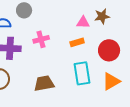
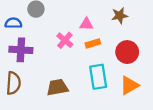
pink triangle: (83, 22) -> (86, 24), moved
pink cross: (41, 39) -> (65, 40), moved, turned -35

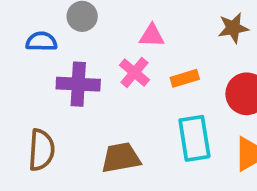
pink triangle: (86, 24) -> (152, 36), moved
purple cross: (21, 50) -> (78, 84), moved

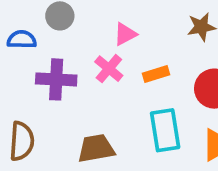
pink triangle: (152, 36) -> (125, 34), turned -30

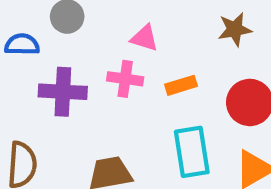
pink triangle: (125, 34) -> (144, 38), turned 45
pink cross: (109, 69) -> (125, 79), turned -32

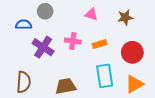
pink triangle: (144, 38) -> (91, 14), moved
purple cross: (63, 92) -> (43, 47), turned 30

